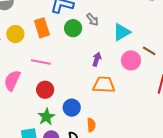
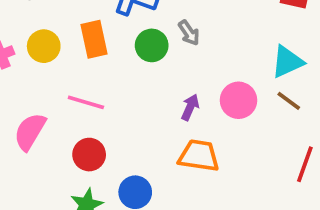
cyan triangle: (122, 32) -> (287, 62), moved
pink circle: (131, 60) -> (239, 100), moved

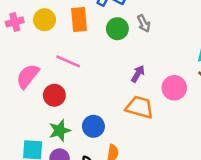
pink circle: (239, 100) -> (174, 88), moved
red circle: (89, 155) -> (54, 95), moved

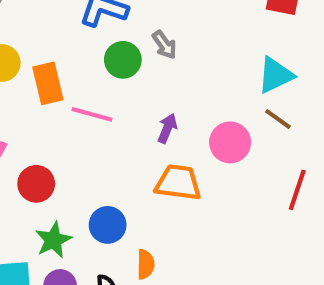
orange rectangle: (79, 19) -> (48, 83), moved
pink line: (68, 61) -> (92, 114), moved

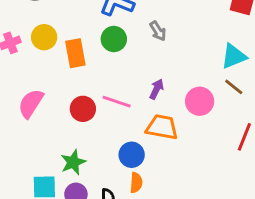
green circle: (123, 60) -> (114, 39), moved
pink line: (92, 114) -> (117, 102), moved
red circle: (36, 184) -> (83, 109), moved
blue circle: (108, 225) -> (132, 155), moved

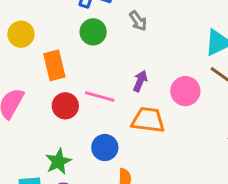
orange rectangle: (75, 53) -> (54, 65), moved
blue circle: (132, 155) -> (105, 148), moved

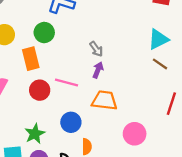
gray arrow: (138, 21) -> (96, 49), moved
green circle: (93, 32) -> (44, 33), moved
pink circle: (185, 91) -> (135, 134), moved

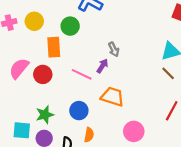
purple arrow: (98, 70) -> (102, 66), moved
red circle: (40, 90) -> (43, 74), moved

